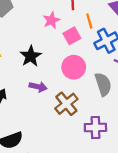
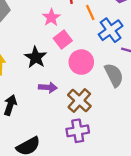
pink square: (72, 36) -> (63, 40), moved
purple cross: (95, 127) -> (78, 131), moved

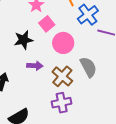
black star: (36, 57) -> (24, 40), turned 30
gray semicircle: (114, 75) -> (88, 67), moved

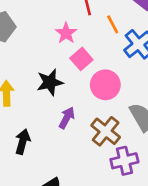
purple arrow: (35, 66) -> (67, 118), turned -63
purple cross: (62, 103) -> (124, 161), moved

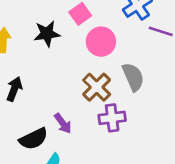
purple arrow: (67, 118) -> (63, 123), moved, turned 110

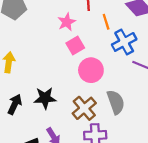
black star: (47, 34) -> (45, 98), moved

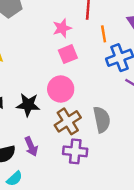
pink circle: (91, 70) -> (61, 89), moved

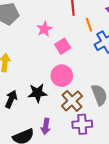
pink star: (62, 28) -> (44, 29), moved
purple arrow: (31, 146) -> (46, 126), turned 42

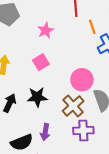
pink square: (63, 46) -> (41, 62), moved
pink circle: (62, 76) -> (82, 80), moved

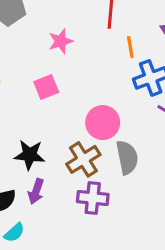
black star: (37, 97) -> (29, 155), moved

